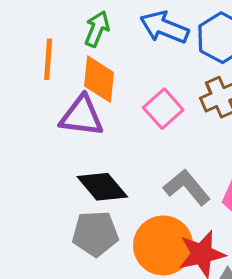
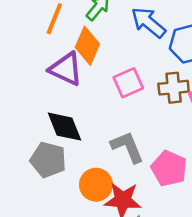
orange circle: (163, 245) -> (96, 185), size x0.7

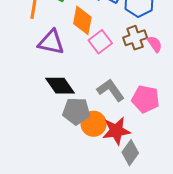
orange diamond: (87, 46) -> (82, 20), moved
gray pentagon: (48, 160) -> (76, 111), moved

